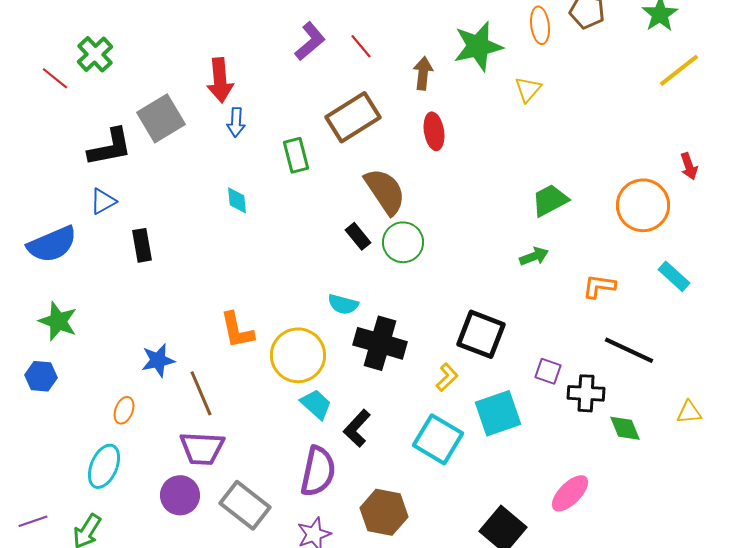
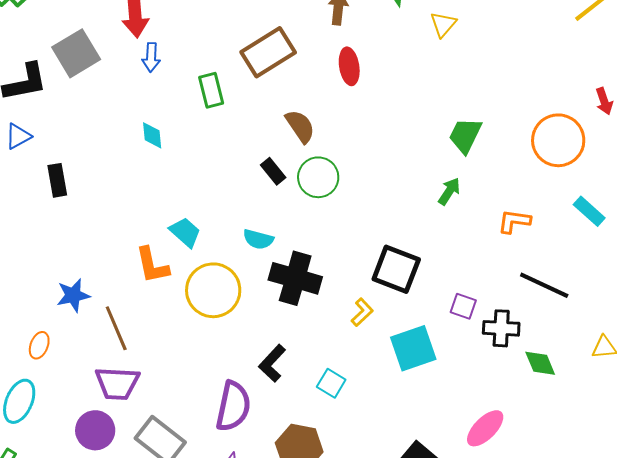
brown semicircle: (385, 191) -> (300, 126), size x0.7
green trapezoid: (550, 200) -> (465, 135), turned -36
green arrow: (534, 256) -> (449, 191), turned -36
cyan trapezoid: (316, 404) -> (185, 232), moved
cyan square: (438, 439) -> (331, 383), moved, size x0.6

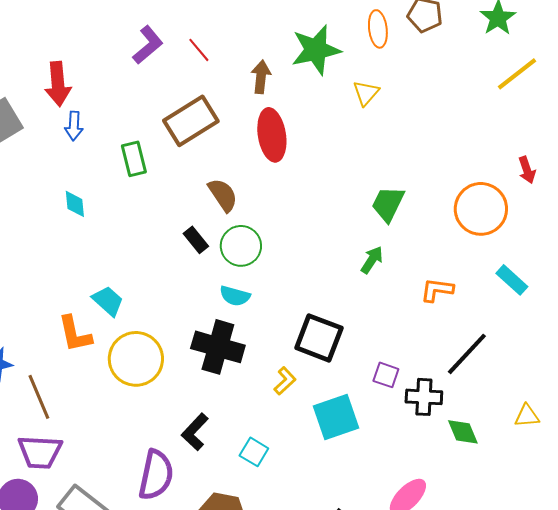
red ellipse: (349, 66) -> (272, 135), size x1.4
cyan semicircle: (258, 239) -> (235, 296), moved
black line: (544, 285) -> (467, 354), turned -72

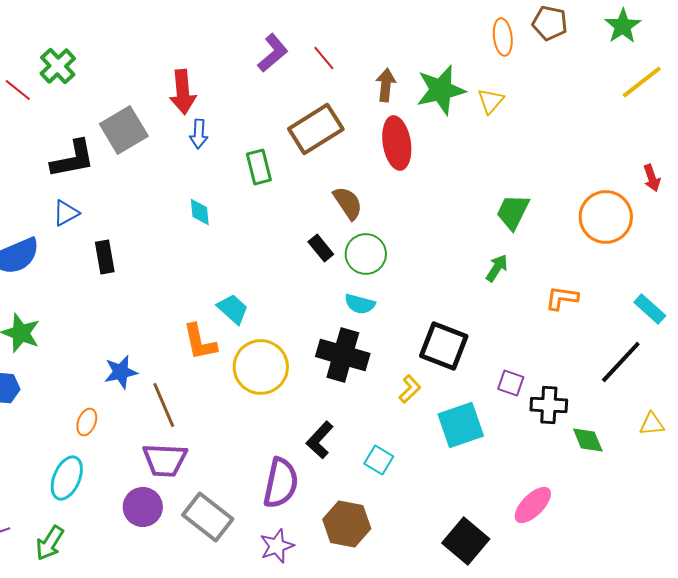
green star: (316, 50) -> (441, 90), moved
cyan rectangle: (512, 280) -> (650, 309), moved
black line: (467, 354) -> (621, 362), moved

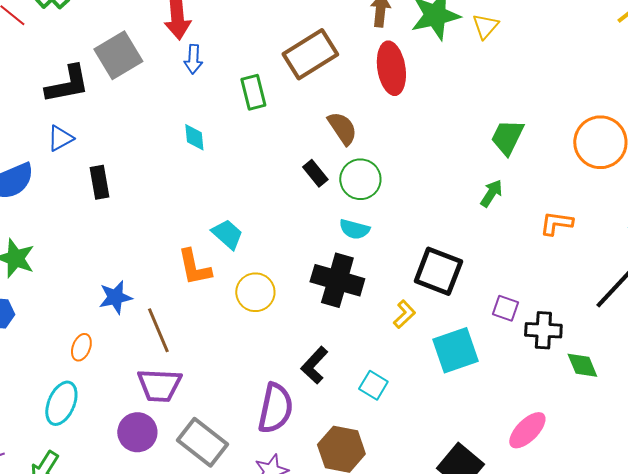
yellow circle: (261, 367) -> (255, 292), size x0.7

